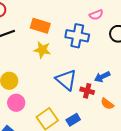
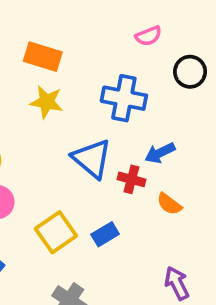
blue cross: (77, 36) -> (124, 98), moved

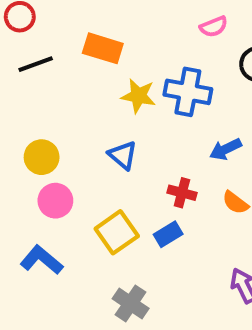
yellow star: (47, 102) -> (138, 96), moved
blue triangle: (92, 159) -> (123, 155), moved, size x0.7
red cross: (131, 179) -> (182, 193), moved

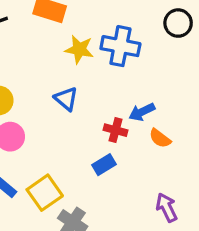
blue arrow: (225, 149) -> (142, 112), moved
yellow square: (117, 232) -> (45, 193), moved

